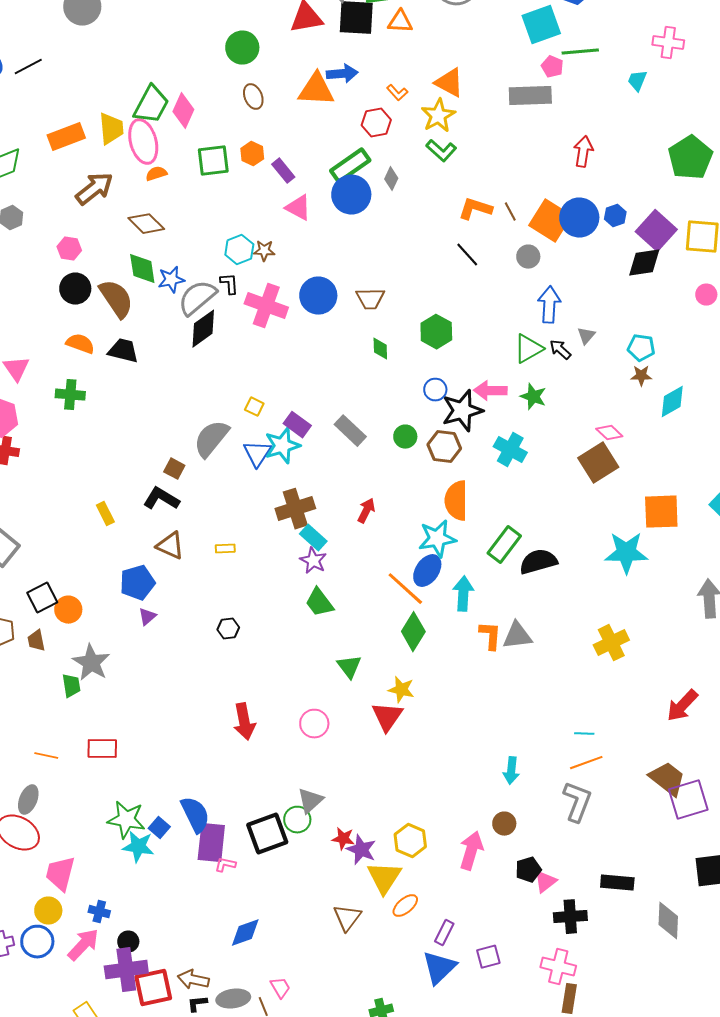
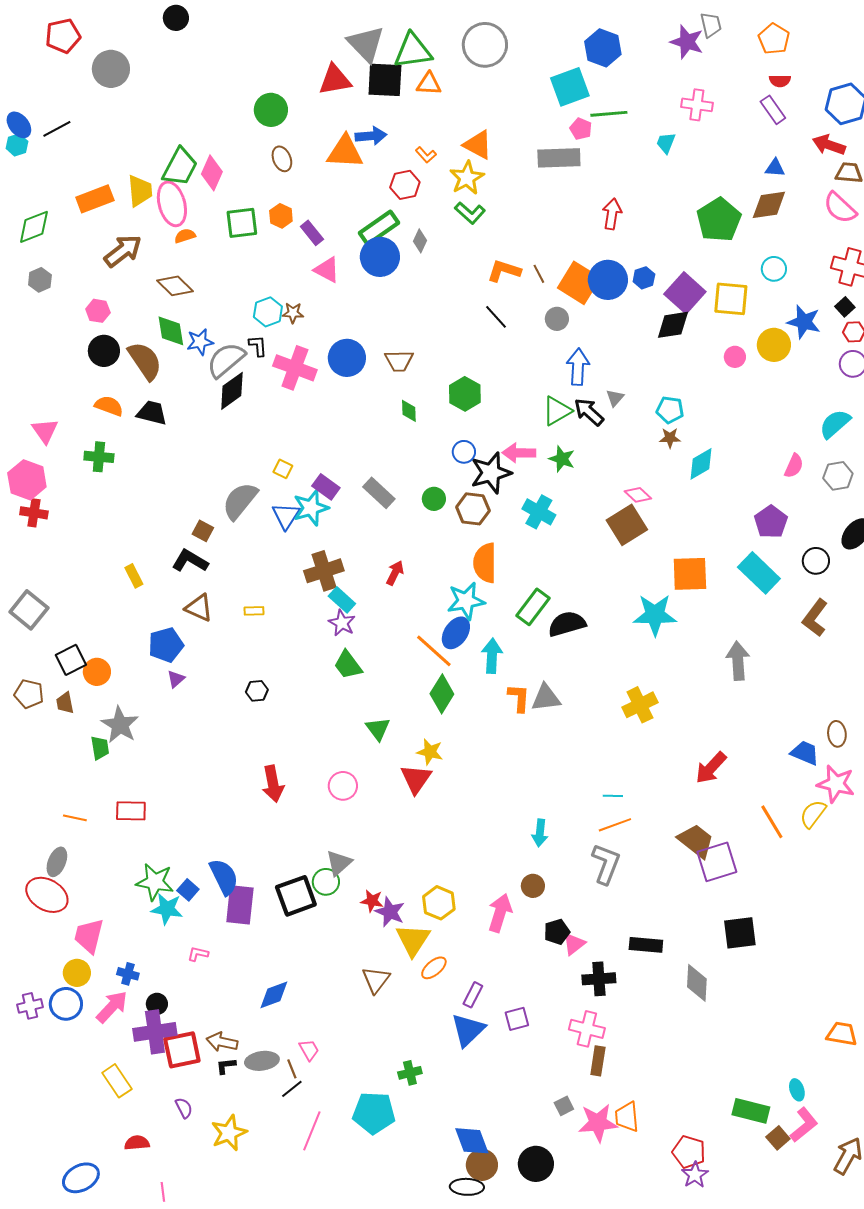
black arrow: (560, 350) -> (589, 412), size x1.4
pink L-shape: (225, 865) -> (198, 954), moved

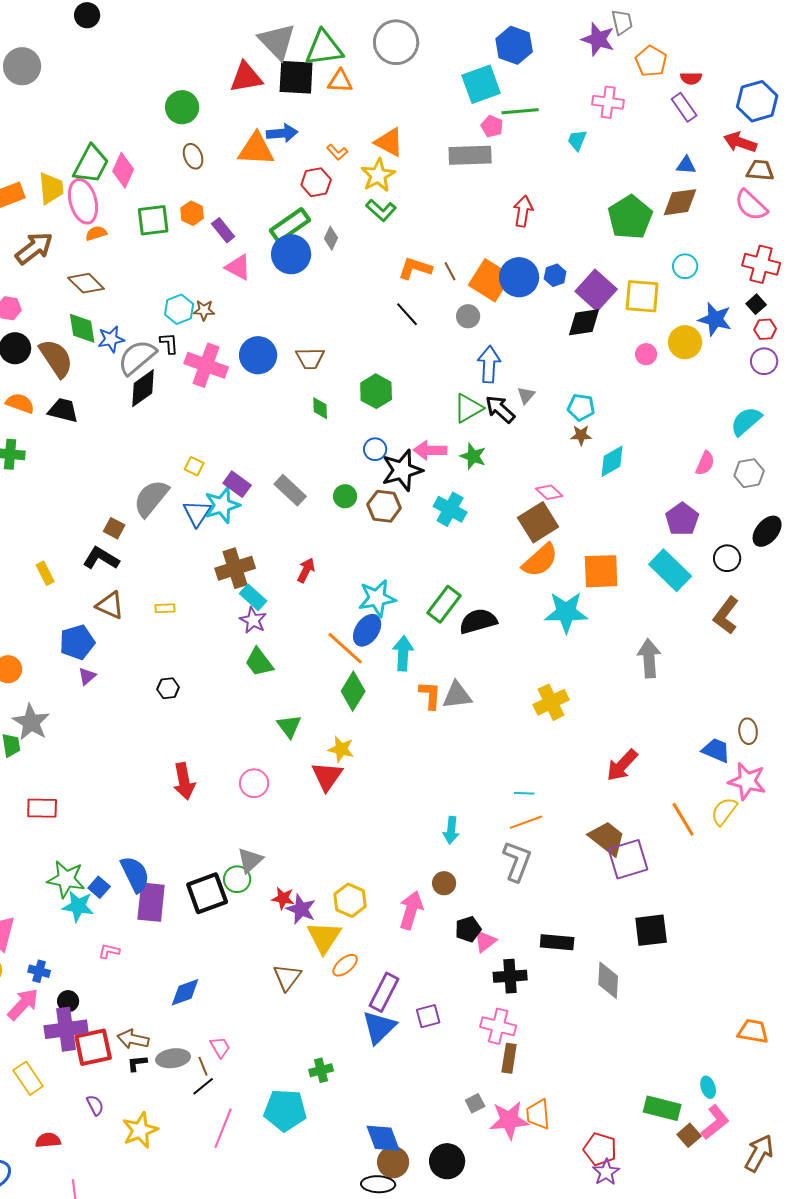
orange pentagon: (774, 39) -> (651, 61), moved
orange semicircle: (485, 563) -> (540, 560), moved, turned -132
purple rectangle: (473, 995) -> (384, 992), size x1.5

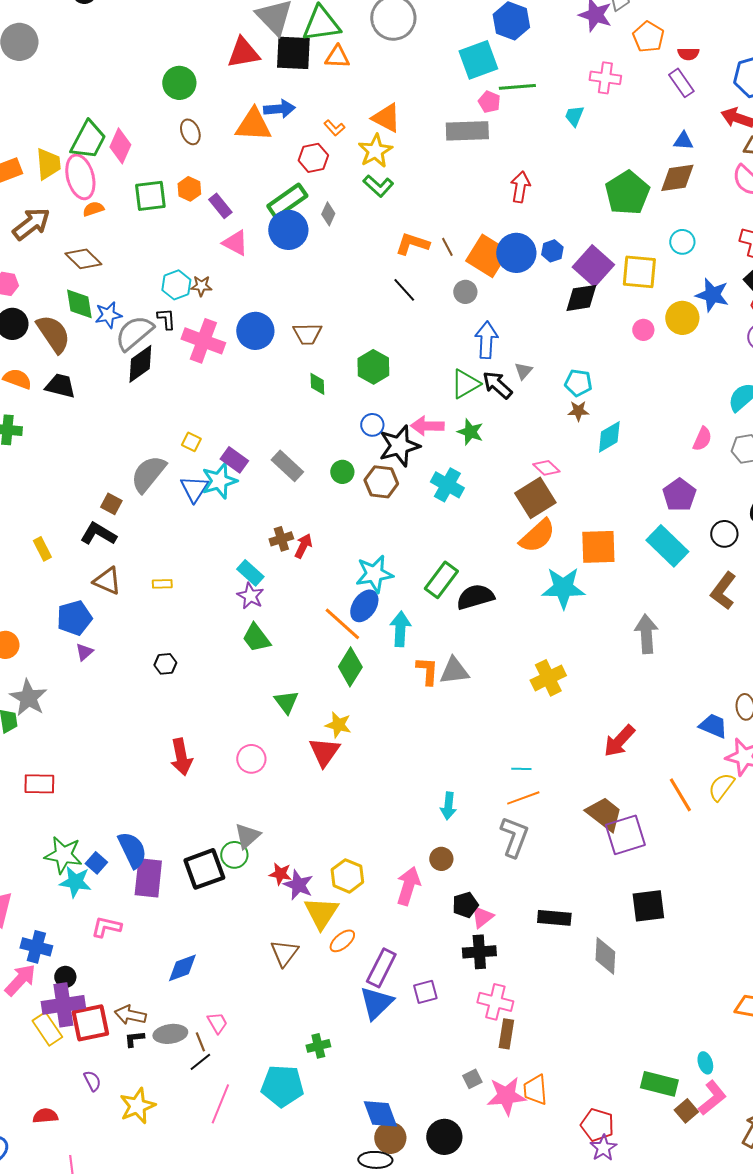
brown cross: (235, 568) -> (281, 539), moved, size x0.6
pink L-shape: (109, 951) -> (106, 927), size x1.4
blue cross: (39, 971) -> (36, 947), size x1.4
black cross: (510, 976) -> (479, 952), moved
yellow rectangle: (28, 1078) -> (47, 1029), moved

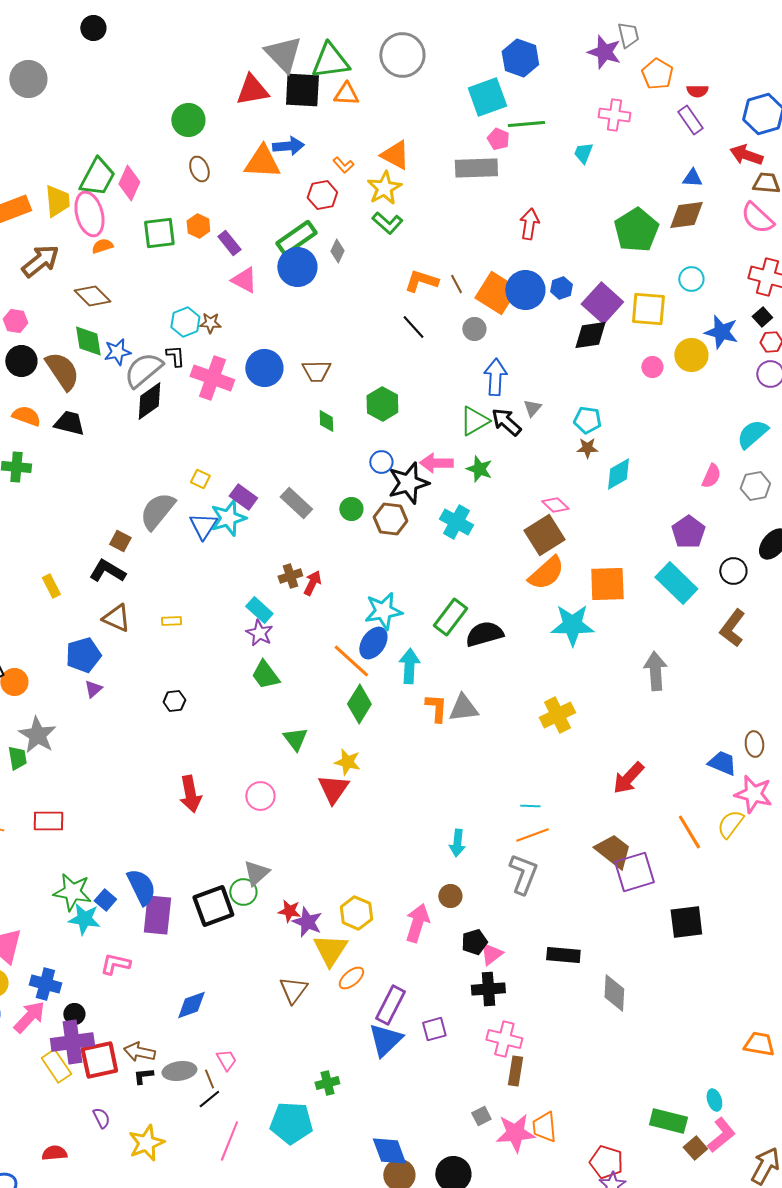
black square: (648, 906) -> (686, 922), moved

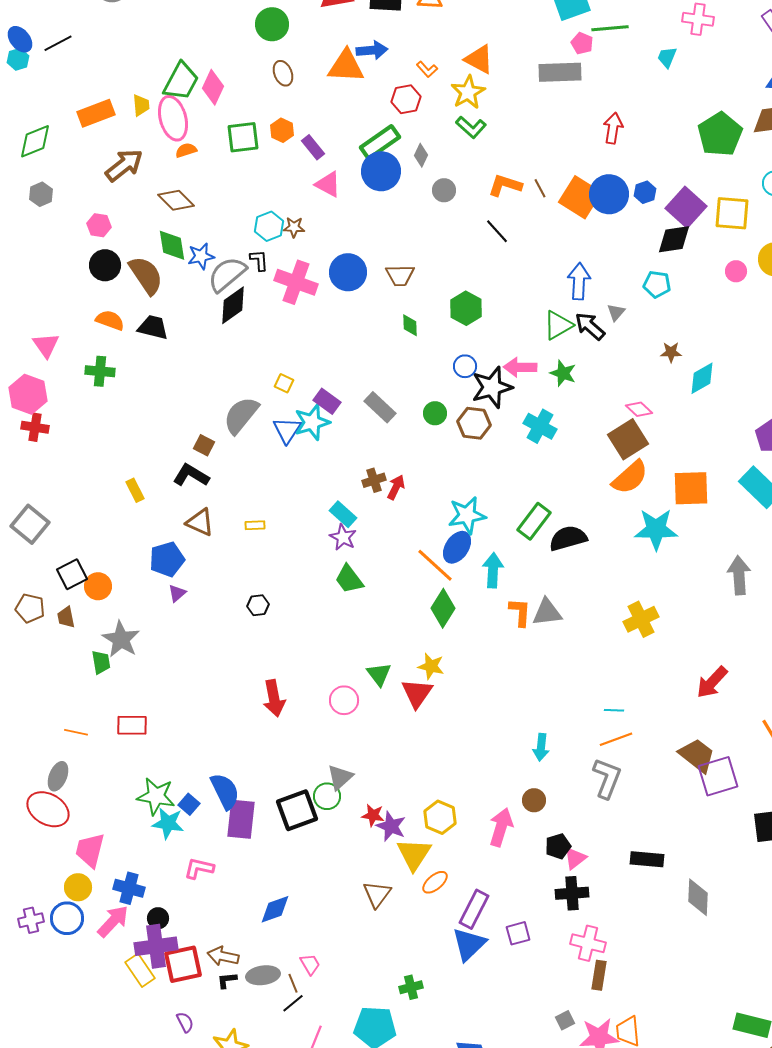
yellow trapezoid: (57, 201) -> (141, 105), size x0.7
gray circle: (474, 329) -> (444, 190), moved
cyan pentagon: (587, 420) -> (657, 284), moved
green triangle: (295, 739) -> (379, 674), moved

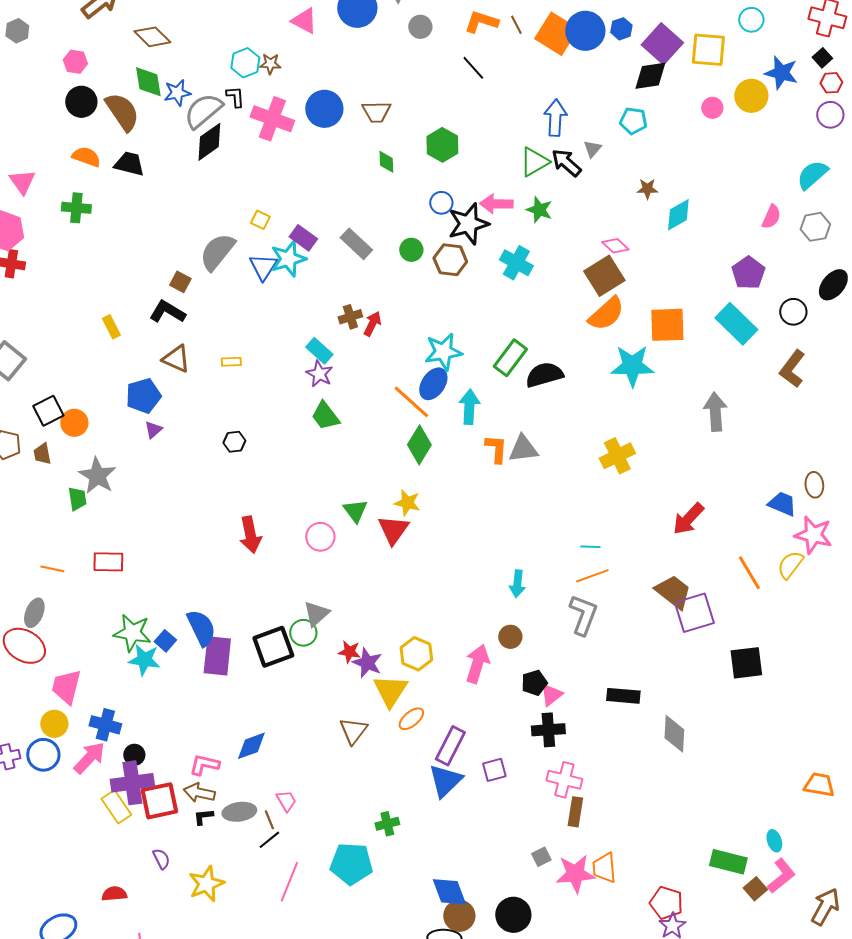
pink L-shape: (199, 868) -> (204, 765), moved

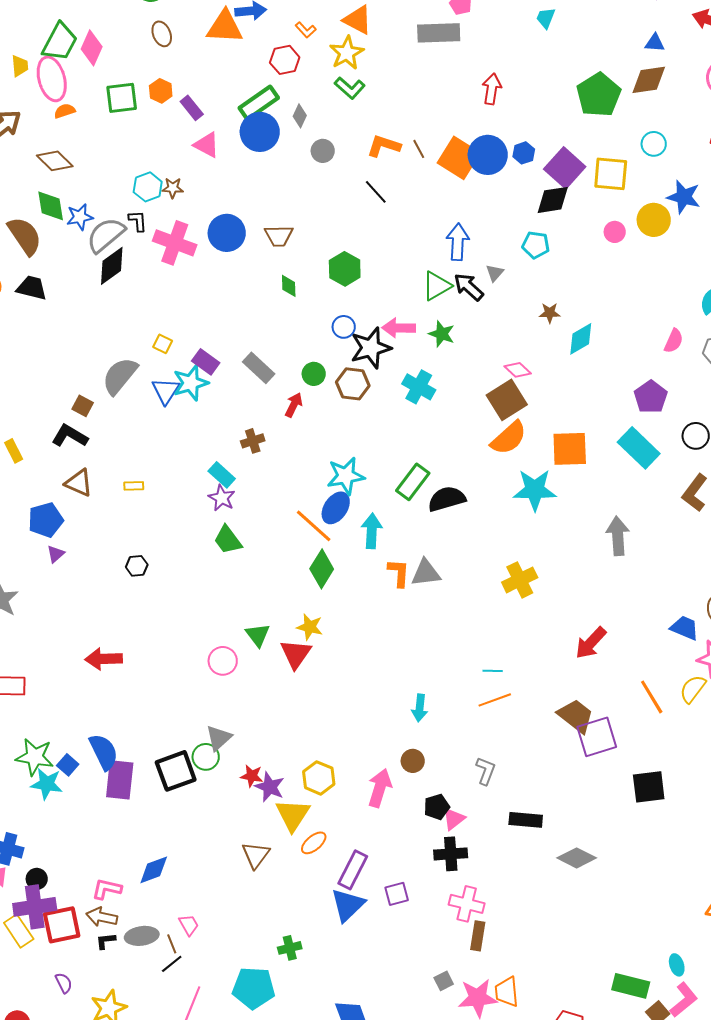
red arrow: (372, 324) -> (294, 405), moved
red arrow: (250, 535) -> (104, 659), moved, turned 99
gray L-shape: (583, 615) -> (486, 771), moved, size x0.7
gray diamond: (674, 734) -> (577, 858), turned -66

